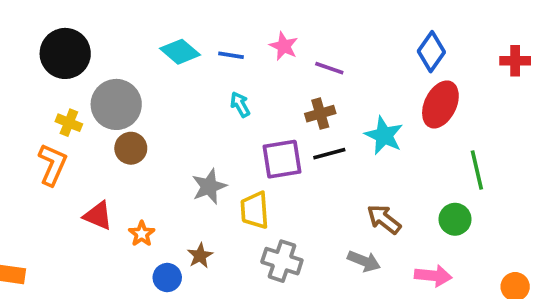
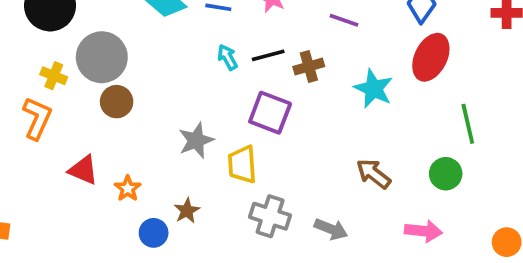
purple line: (329, 68) -> (344, 20), moved
black line: (329, 154) -> (268, 55), moved
purple square: (282, 159) -> (270, 113), turned 30
gray arrow: (364, 261) -> (331, 229), moved

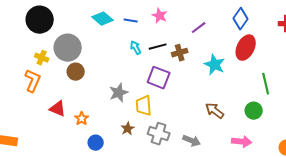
purple line: (344, 20) -> (199, 28), turned -56
brown star: (187, 211) -> (128, 129), moved

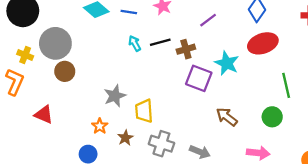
red ellipse: (246, 48) -> (263, 43), turned 45
purple square: (159, 78) -> (199, 78), moved
orange star: (82, 119) -> (100, 126), moved

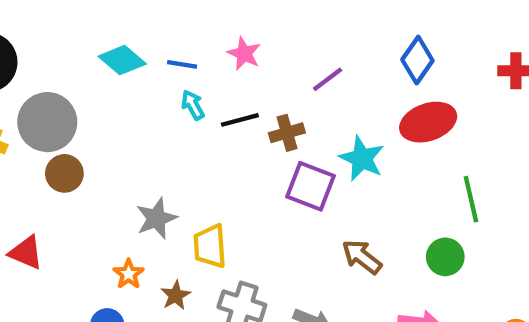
cyan arrow: (135, 43) -> (193, 105), moved

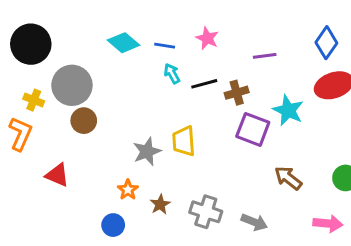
purple line: (328, 79) -> (265, 56), turned 30
yellow trapezoid: (210, 246) -> (184, 141), moved

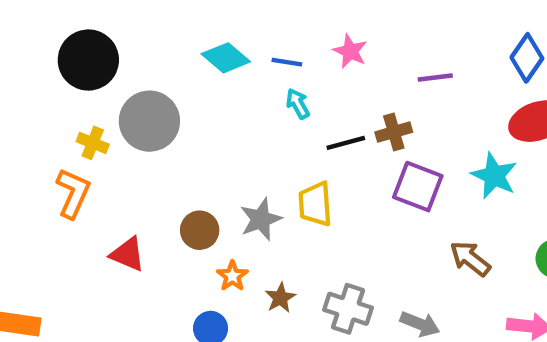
black line: (204, 84) -> (346, 143), moved
cyan star: (288, 110) -> (494, 176), moved
brown circle: (84, 121) -> (200, 230), moved

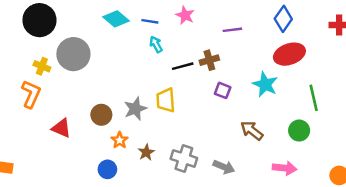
purple square: (418, 187) -> (223, 90), size x0.6

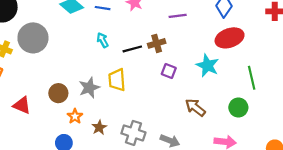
cyan arrow: (156, 44) -> (103, 40), moved

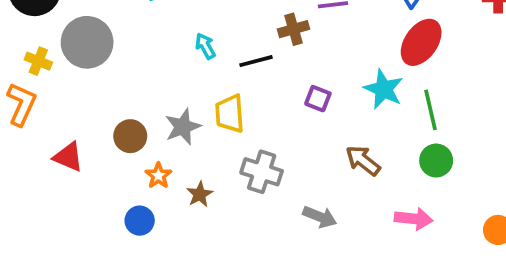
red ellipse: (230, 38) -> (421, 42), turned -36
brown cross: (157, 43) -> (293, 29), moved
green line: (252, 78) -> (430, 110), moved
gray cross: (133, 133) -> (262, 172), moved

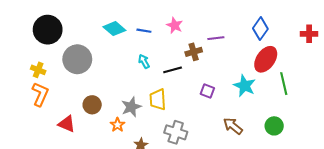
yellow cross: (38, 61) -> (38, 70), moved
green line: (430, 110) -> (284, 84), moved
brown circle: (130, 136) -> (92, 105), moved
orange star: (158, 176) -> (117, 125), moved

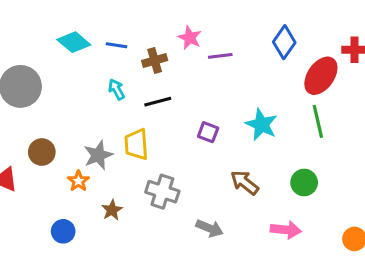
pink star: (175, 25) -> (190, 38), moved
brown cross: (194, 52) -> (155, 60), moved
red ellipse: (266, 59) -> (321, 76), moved

